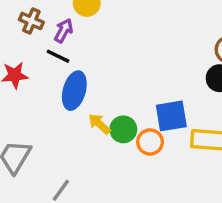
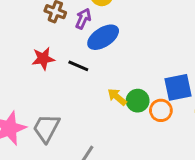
black line: (58, 56) -> (78, 66), moved
blue ellipse: (74, 91) -> (103, 37), moved, turned 44

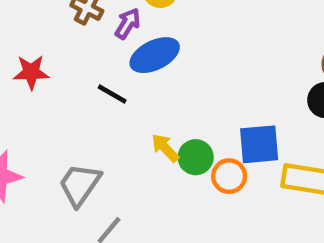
red star: (43, 59) -> (31, 72), moved
gray trapezoid: (46, 128) -> (80, 185), moved

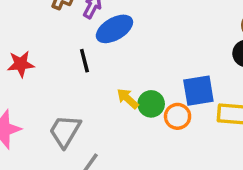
red star: (31, 72) -> (21, 64), moved
black line: (112, 94) -> (84, 61), turned 50

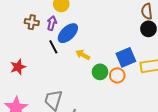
black line: (84, 61) -> (53, 47), moved
yellow arrow: (128, 99) -> (83, 55), moved

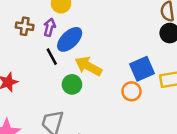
yellow arrow: (83, 55) -> (88, 66), size x1.5
green circle: (100, 72) -> (72, 84), moved

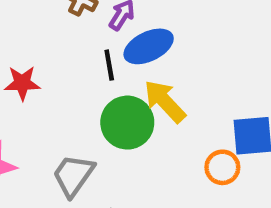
green circle: (72, 84) -> (127, 123), size x1.5

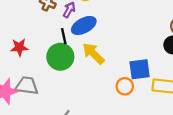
green circle: (127, 123) -> (60, 57), moved
gray trapezoid: (73, 175) -> (27, 86), moved, turned 65

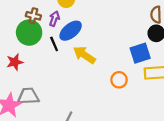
green circle: (60, 57) -> (29, 33), moved
blue square: (140, 69) -> (140, 53), moved

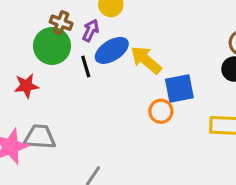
blue square: (140, 53) -> (179, 88), moved
yellow arrow: (84, 55) -> (146, 60), moved
orange circle: (119, 80) -> (161, 111), moved

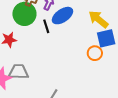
yellow arrow: (146, 60) -> (98, 19), moved

